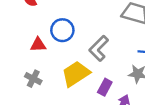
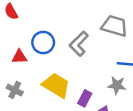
gray L-shape: (99, 48) -> (79, 44), moved
yellow trapezoid: (76, 74) -> (56, 85), turned 64

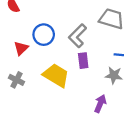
red triangle: (19, 57) -> (21, 48), turned -42
purple rectangle: (85, 98) -> (83, 61), moved, turned -35

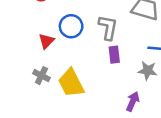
gray L-shape: (78, 36) -> (108, 27), turned 145
yellow trapezoid: (56, 75) -> (71, 83), moved, turned -148

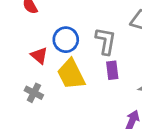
red triangle: (46, 41) -> (39, 56), turned -35
yellow trapezoid: (71, 83) -> (71, 74), moved

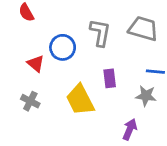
gray L-shape: (106, 41) -> (100, 33), moved
yellow trapezoid: (71, 74) -> (80, 100), moved

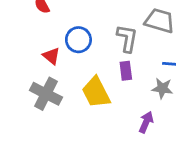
gray L-shape: (100, 33) -> (127, 38), moved
gray cross: (30, 101) -> (46, 94), size x1.6

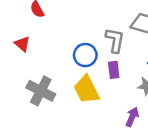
blue circle: (78, 40) -> (85, 55), moved
red triangle: (51, 56) -> (22, 44), moved

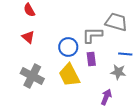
gray L-shape: (115, 40) -> (92, 35), turned -100
red triangle: (22, 44) -> (28, 37), moved

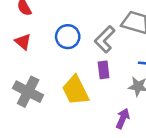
gray L-shape: (92, 35) -> (105, 39), turned -45
blue circle: (68, 47) -> (68, 37), moved

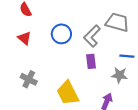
yellow trapezoid: (75, 90) -> (68, 93), moved
gray cross: (28, 92) -> (29, 79), size x0.7

